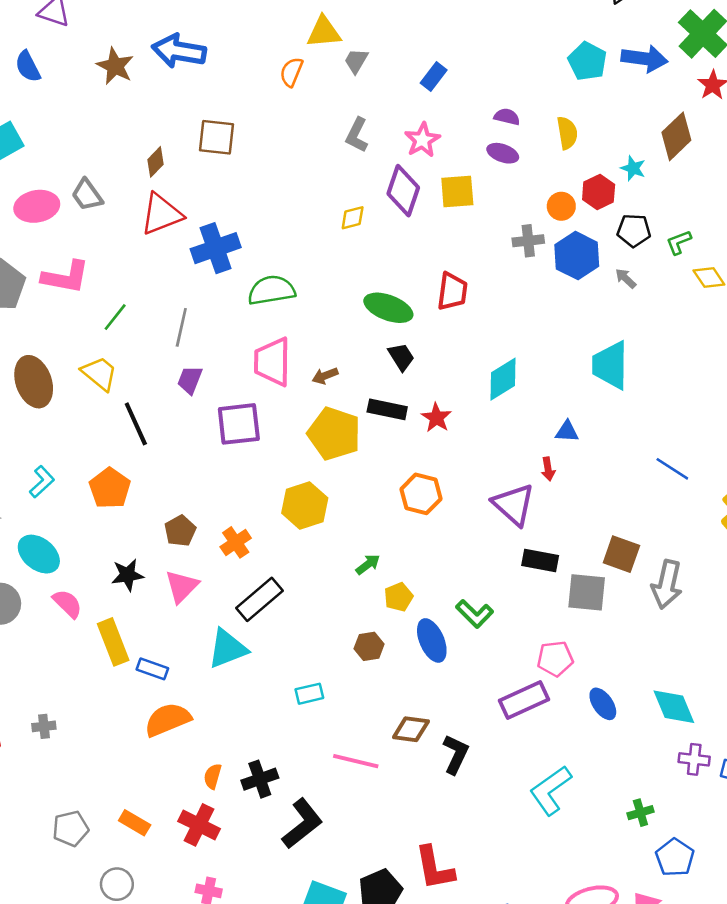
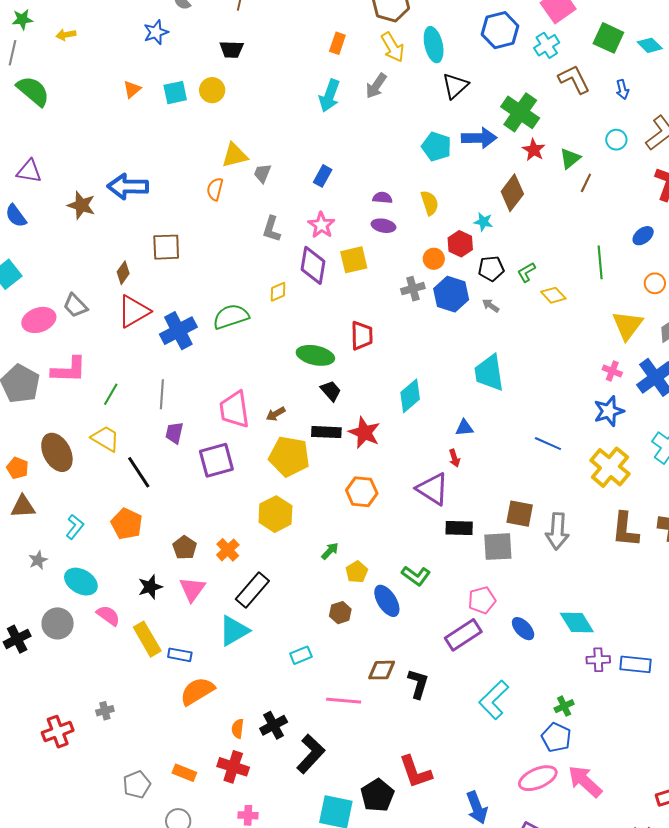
green semicircle: (271, 290) -> (231, 317), moved
red star: (436, 418) -> (364, 433), size x1.4
blue pentagon: (675, 858) -> (556, 737), moved

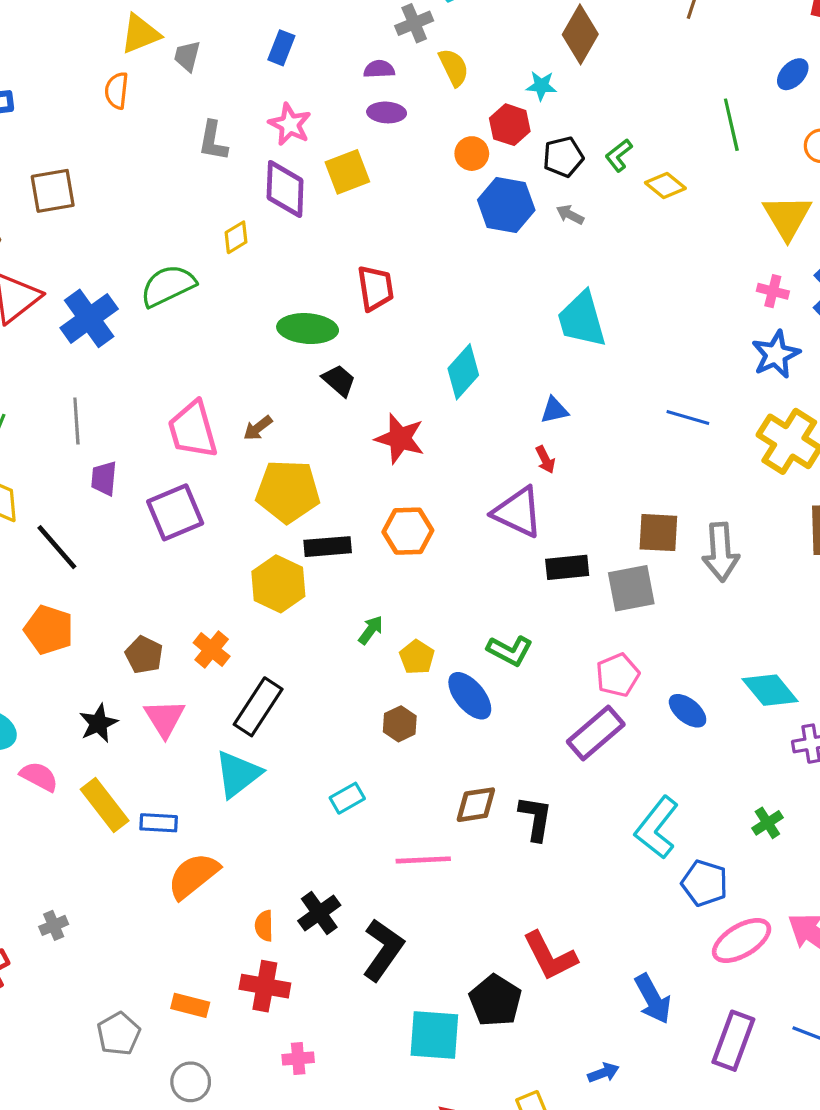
gray cross: (413, 289) -> (414, 23), moved
black rectangle: (326, 432) -> (328, 547), moved
blue pentagon: (556, 737) -> (705, 883), moved

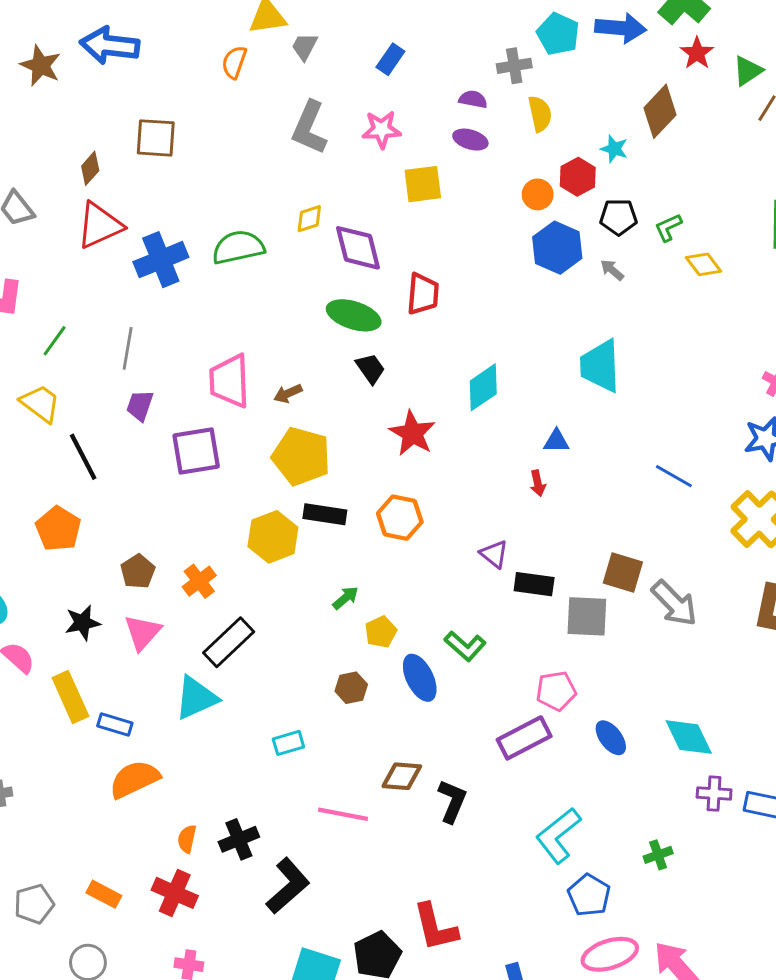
pink star: (290, 124) -> (382, 129), turned 30
gray L-shape: (213, 141) -> (309, 128), size x1.4
purple diamond: (285, 189) -> (358, 248), moved, turned -30
purple triangle: (518, 512) -> (494, 554), moved, size x0.6
gray arrow: (721, 552) -> (674, 603), turned -54

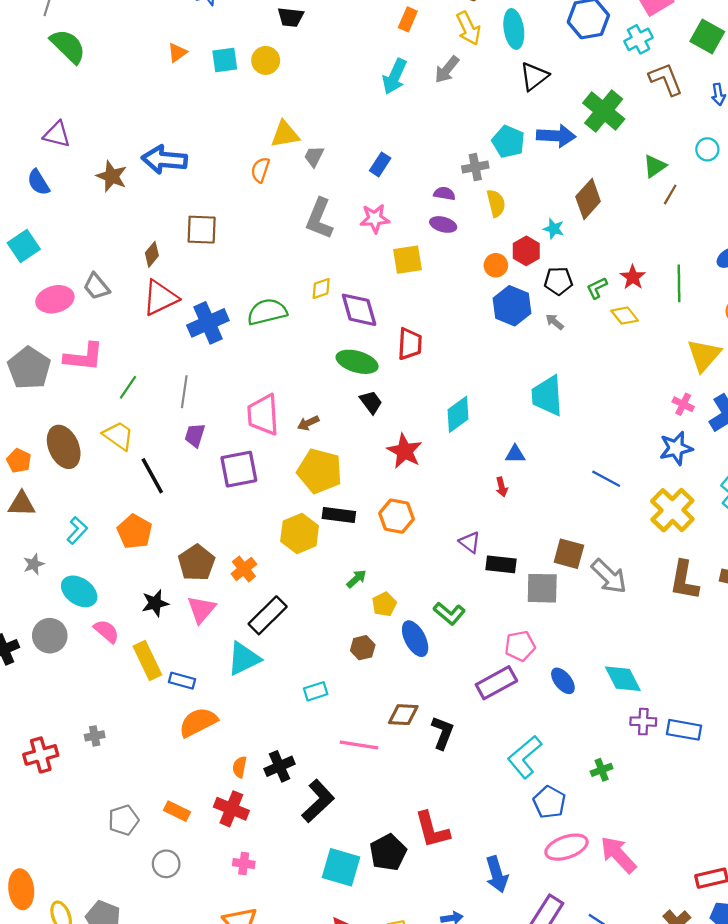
red star: (697, 53) -> (633, 277), moved
brown pentagon: (138, 571) -> (197, 563), size x1.4

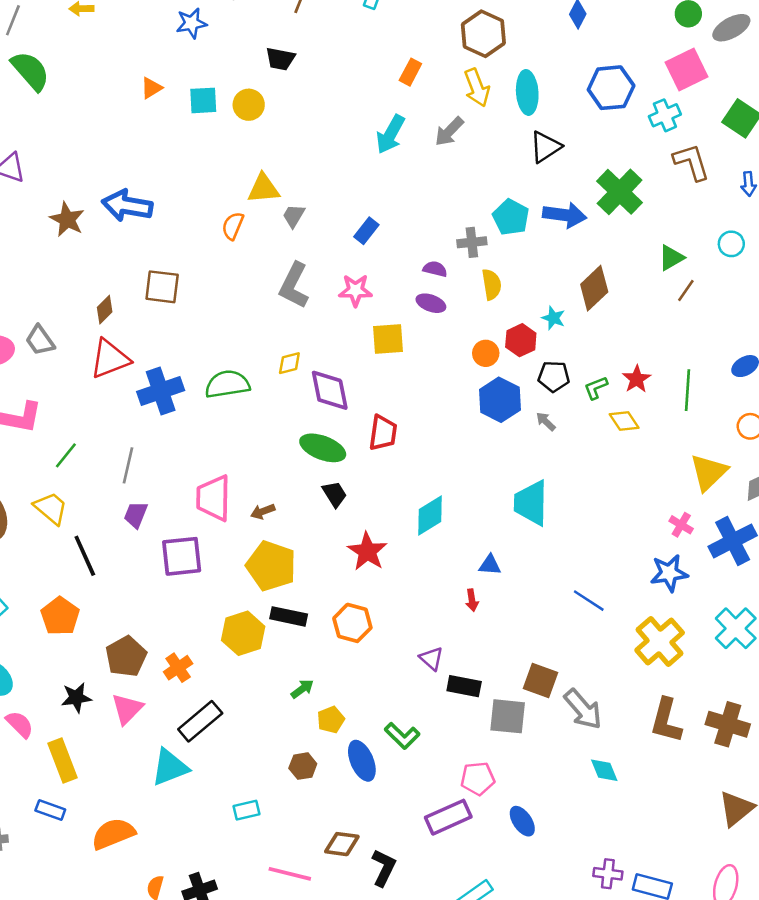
cyan diamond: (623, 679) -> (604, 770), moved, size x0.7
blue rectangle: (182, 681) -> (50, 810), moved

